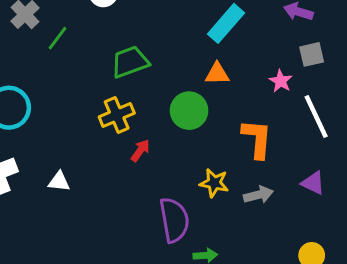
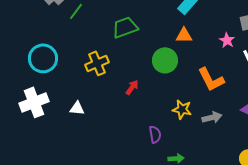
yellow cross: (117, 115) -> (97, 63), moved
orange L-shape: (257, 139) -> (211, 79), turned 148
purple semicircle: (174, 220) -> (155, 134), size x0.6

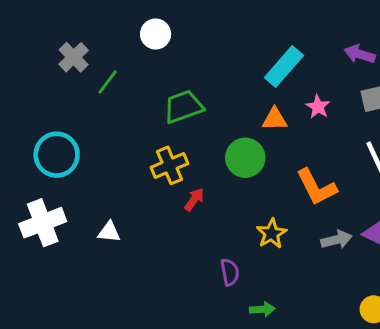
pink star: (227, 40) -> (318, 107), moved
yellow cross: (97, 63) -> (169, 165), moved
yellow star: (182, 109) -> (272, 234), turned 30
gray arrow: (212, 117) -> (336, 240), moved

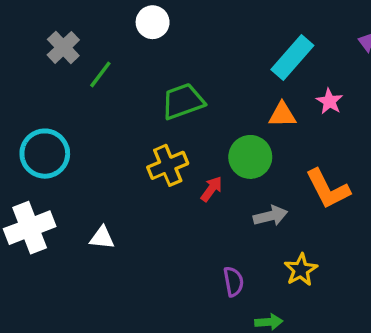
red arrow: (194, 199) -> (212, 189), moved
yellow star: (272, 234) -> (301, 270), moved
gray arrow: (336, 240) -> (270, 216), moved

